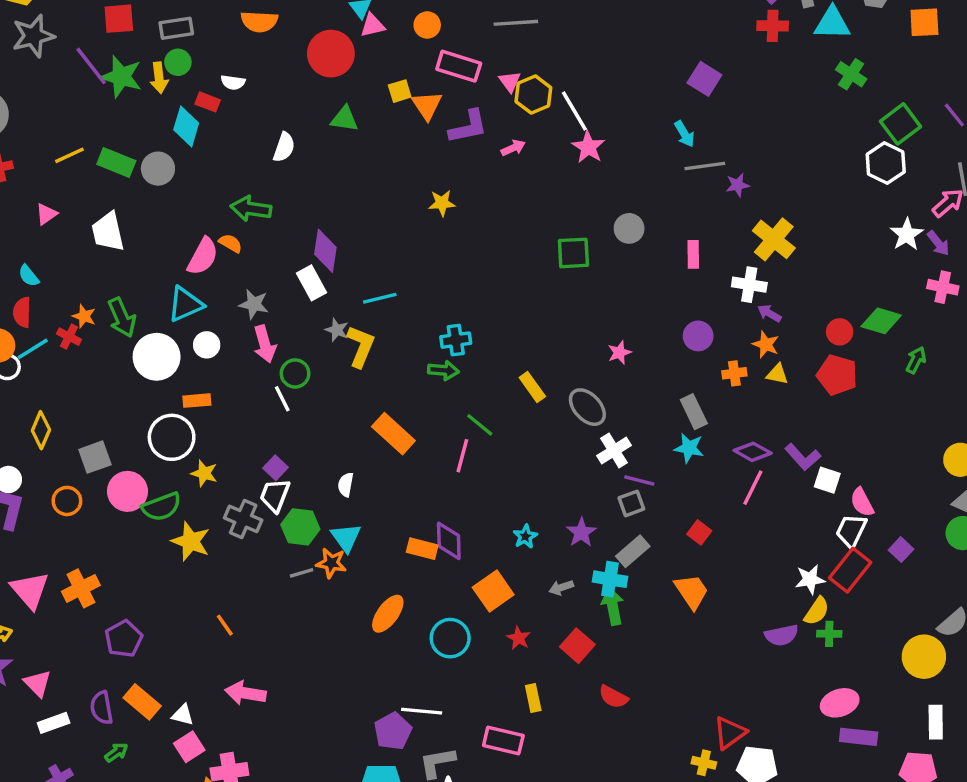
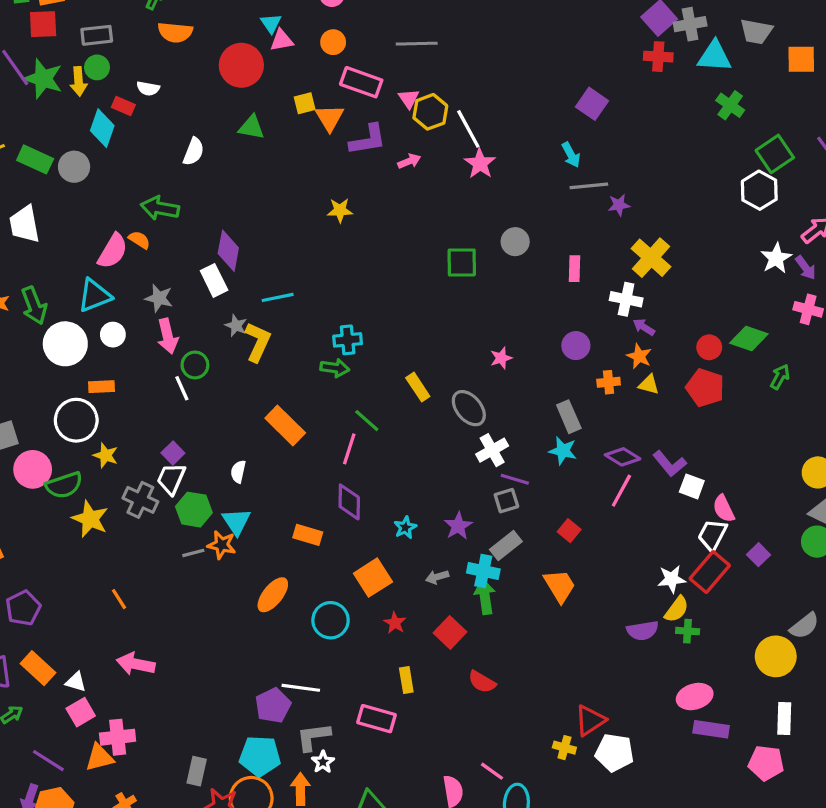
purple diamond: (449, 541) -> (349, 502), moved

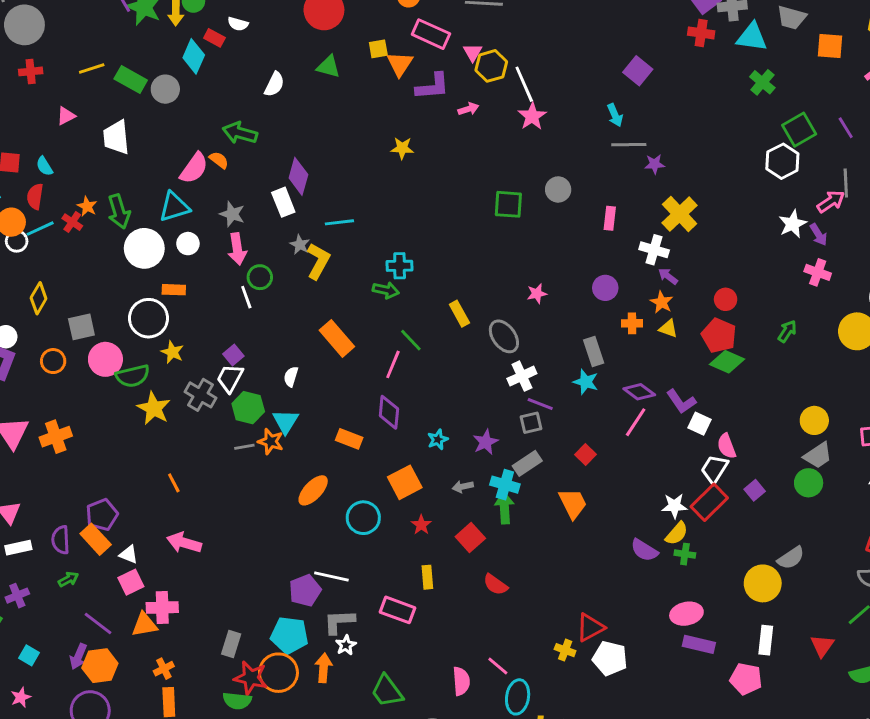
green diamond: (749, 339) -> (727, 362), moved
purple pentagon: (23, 608) -> (102, 515), moved
purple semicircle: (643, 631) -> (644, 550), turned 36

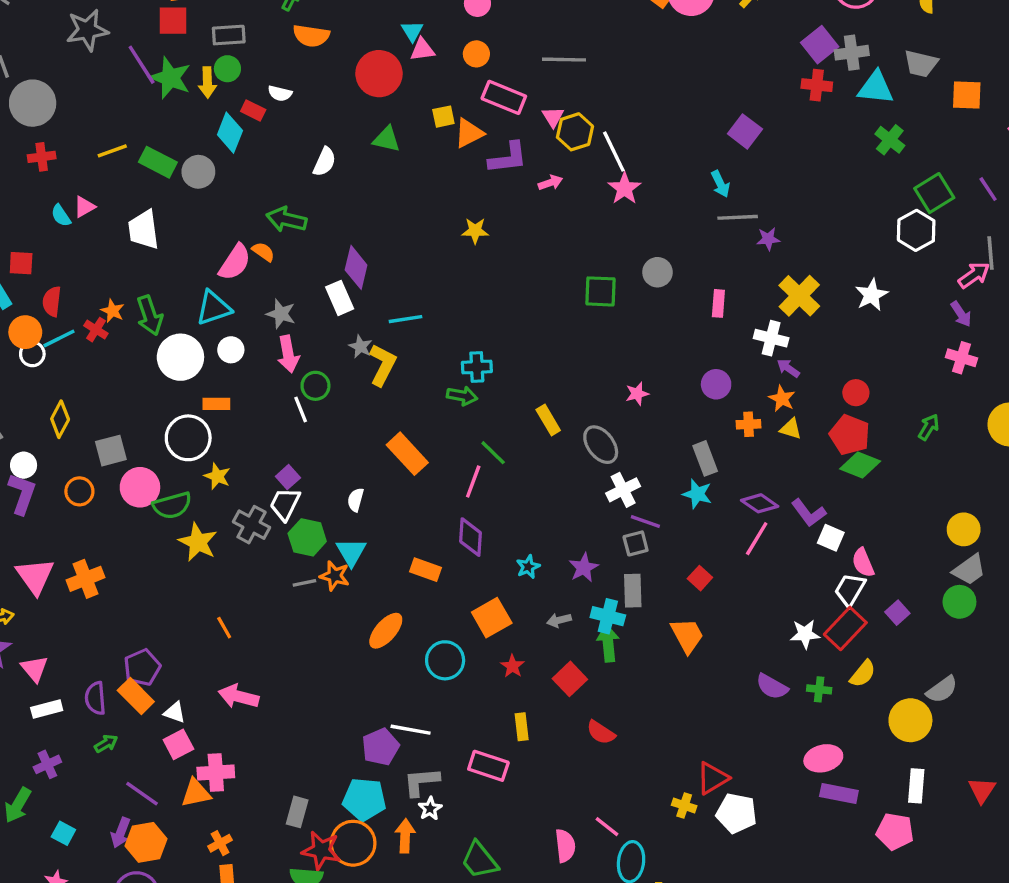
orange triangle: (400, 64) -> (469, 133), turned 32
cyan semicircle: (44, 166) -> (61, 216), moved
white star: (793, 224) -> (872, 295), moved
gray rectangle: (527, 463) -> (633, 591), turned -56
yellow semicircle: (677, 534) -> (863, 674), moved

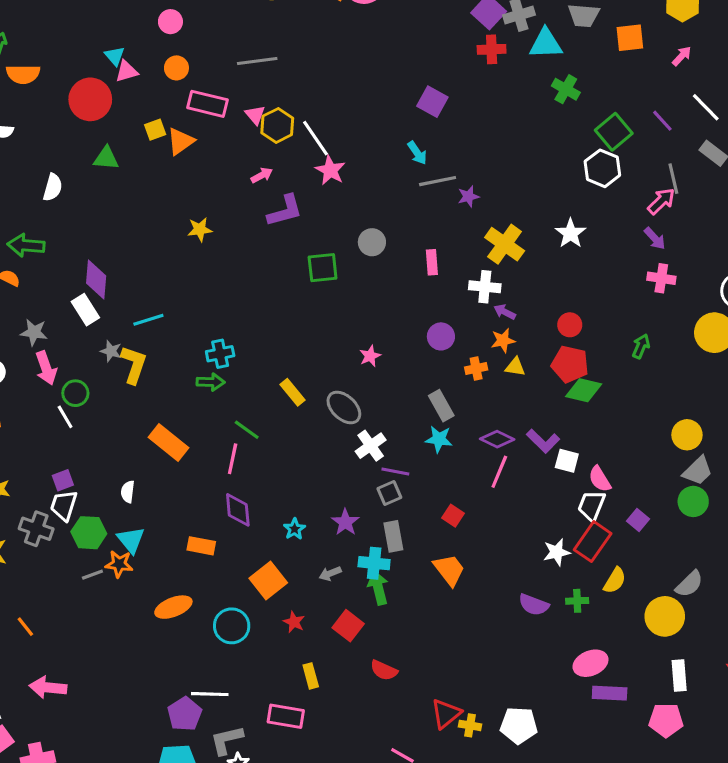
purple L-shape: (508, 158) -> (285, 211), moved
orange star: (782, 399) -> (503, 340), turned -30
purple square: (288, 477) -> (63, 480), turned 30
orange ellipse: (386, 631) -> (173, 607), turned 36
red triangle: (712, 778) -> (446, 714), moved

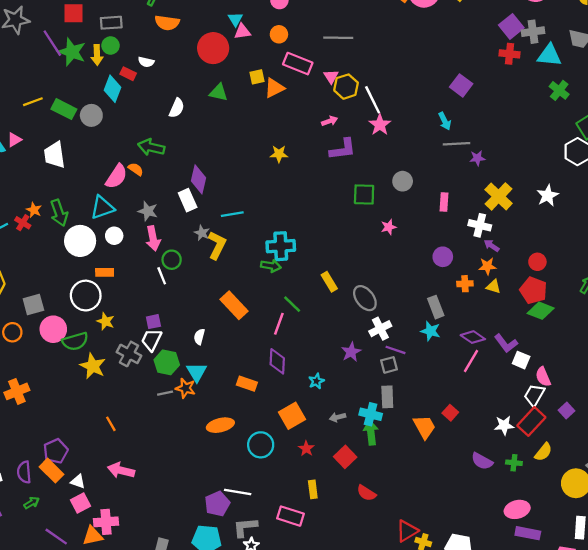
cyan cross: (220, 354) -> (281, 246), size x1.4
pink star: (370, 356) -> (389, 227), moved
red square: (453, 516) -> (450, 413), moved
purple star: (345, 522) -> (351, 352), moved

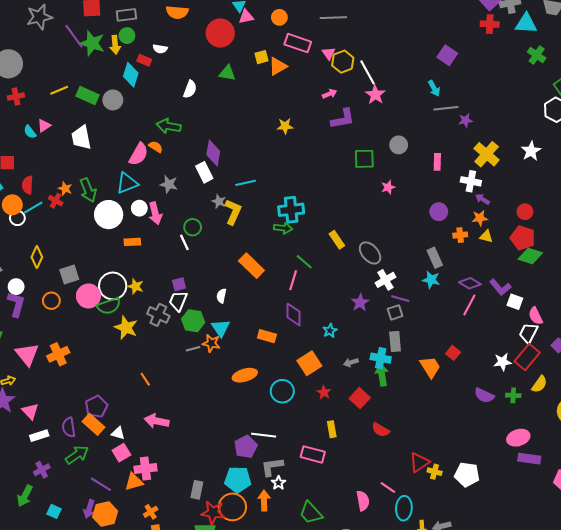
pink arrow: (153, 238) -> (155, 213), moved
white circle: (86, 296) -> (113, 286), moved
green arrow: (32, 503) -> (77, 455), size x1.6

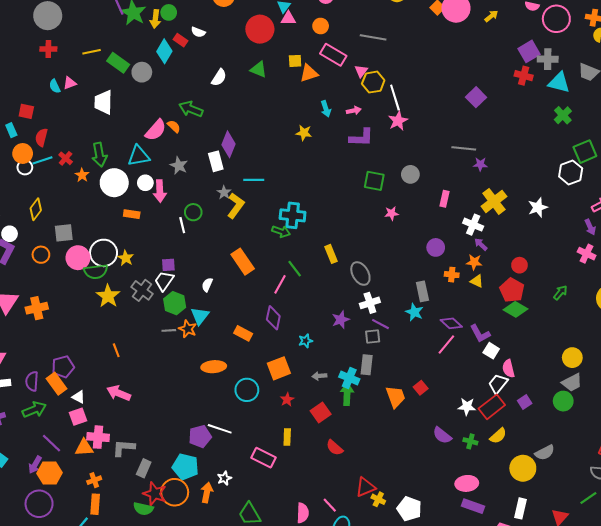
cyan arrow: (434, 88) -> (326, 109), moved
orange star: (65, 189) -> (82, 175), moved
gray L-shape: (272, 467) -> (124, 448), moved

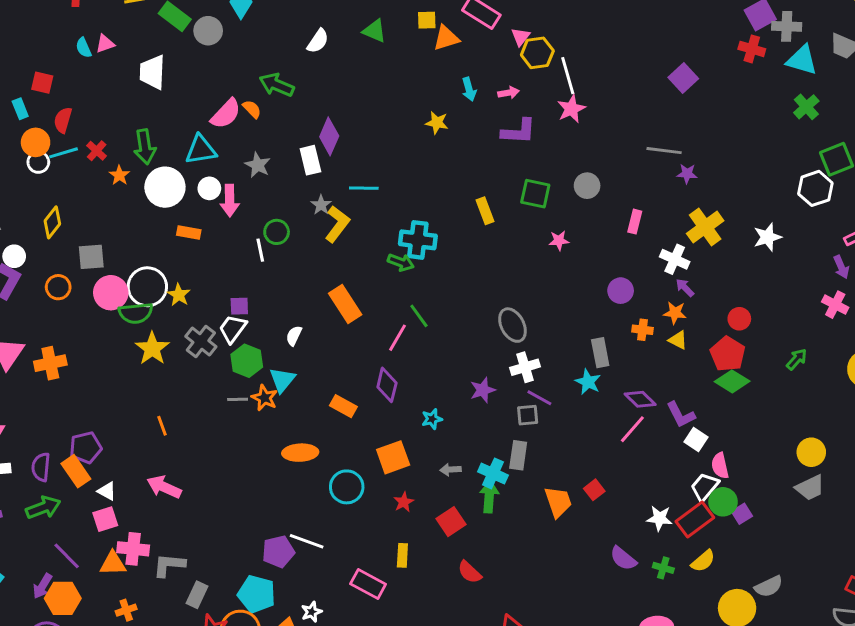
yellow rectangle: (331, 254) -> (485, 211), moved
green circle: (563, 401) -> (723, 502), moved

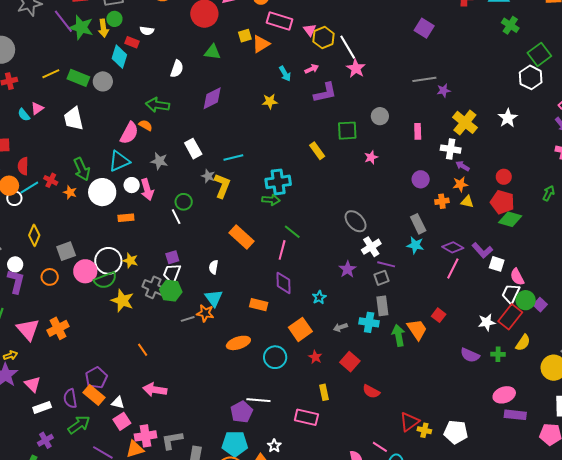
purple diamond: (329, 136) -> (212, 98), moved, turned 55
green hexagon: (247, 361) -> (171, 291), moved
green arrow: (489, 497) -> (399, 335), moved

